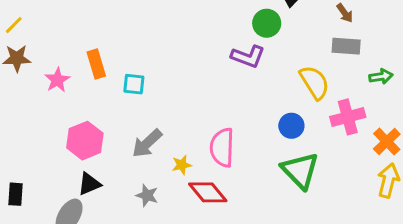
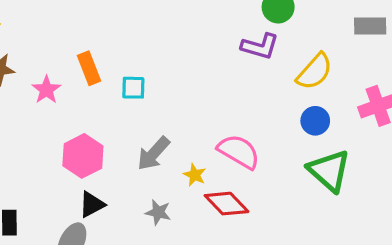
yellow semicircle: (314, 82) -> (315, 71), moved, turned 78
pink semicircle: (222, 148) -> (239, 152), turned 123
yellow star: (182, 165) -> (195, 175), turned -30

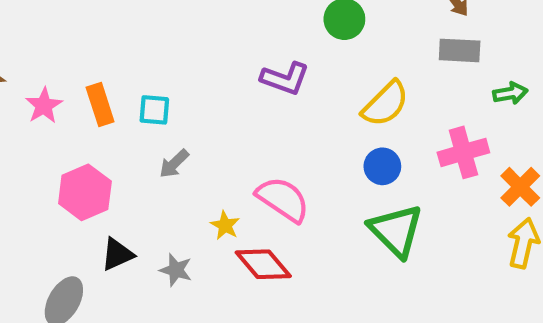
purple L-shape: (260, 46) -> (285, 78), moved
orange rectangle: (89, 68) -> (100, 105), moved
gray arrow: (153, 154) -> (174, 164), moved, size x0.7
black triangle: (92, 205) -> (117, 254), moved

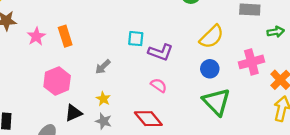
purple L-shape: (285, 78) -> (160, 52), moved
cyan square: (154, 110) -> (136, 39), moved
pink semicircle: (283, 199) -> (159, 85), size x0.6
yellow star: (225, 225) -> (103, 99), moved

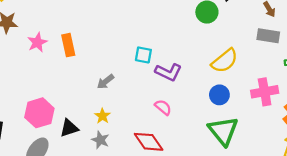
pink hexagon: (57, 81) -> (39, 113), moved

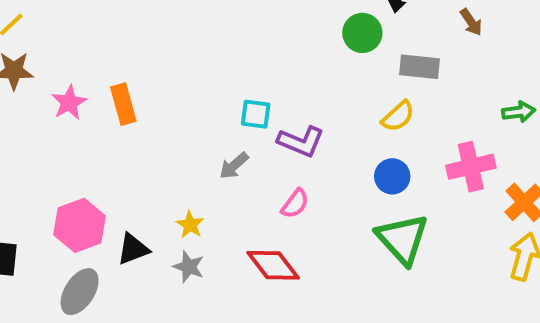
gray rectangle: (268, 36) -> (420, 67), moved
yellow semicircle: (225, 61) -> (398, 116), size x0.7
gray arrow: (105, 82) -> (234, 166), moved
pink semicircle: (163, 107) -> (295, 204), turned 90

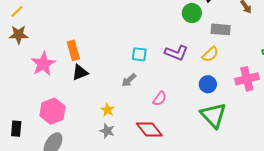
pink star: (69, 103) -> (43, 64), moved, size x1.4
purple L-shape: (301, 142) -> (176, 53), moved
black triangle: (133, 249) -> (80, 72), moved

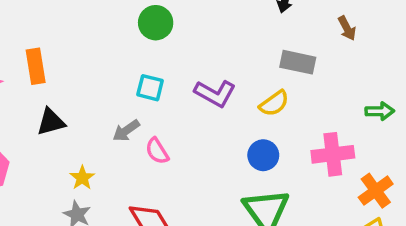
green circle: (192, 13) -> (156, 23), moved
black triangle: (80, 72) -> (51, 122), moved
pink semicircle: (160, 99) -> (157, 151), moved, turned 105

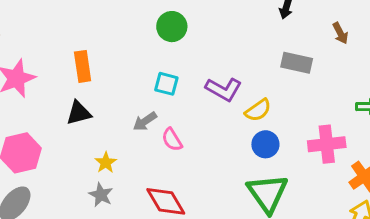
orange rectangle: (36, 66) -> (83, 66), moved
yellow semicircle: (274, 103) -> (258, 110), moved

